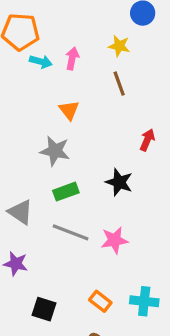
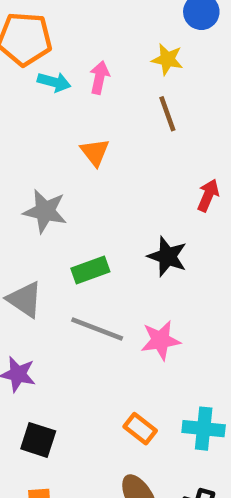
gray star: (55, 151) -> (45, 211), moved
black square: (44, 309) -> (38, 440), moved

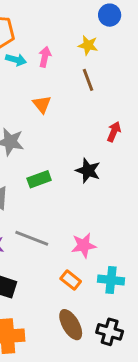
gray line: (97, 329) -> (32, 238), moved
pink star: (161, 340) -> (84, 245), moved

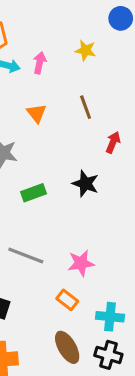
blue circle: (110, 15) -> (121, 18), moved
brown line: (88, 80) -> (86, 107), moved
cyan cross: (111, 280) -> (110, 317), moved

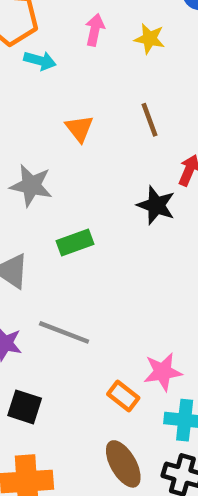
pink arrow: (40, 63) -> (95, 30), moved
black star: (86, 184) -> (156, 205), moved
pink star: (81, 263) -> (163, 372), moved

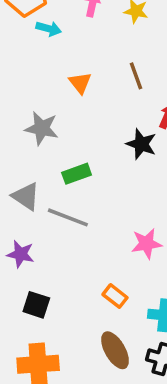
gray line: (64, 332) -> (68, 217), moved
pink star: (163, 372) -> (146, 244), moved

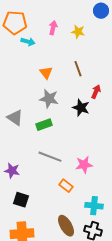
gray star: (42, 128) -> (49, 99), moved
gray triangle: (26, 196) -> (15, 118), moved
gray line: (68, 217) -> (50, 157), moved
orange rectangle: (115, 296) -> (66, 186), moved

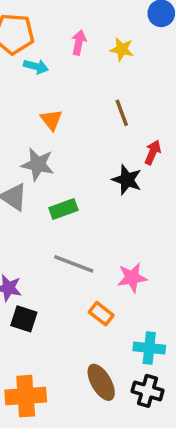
orange triangle: (46, 73) -> (51, 120), moved
gray star: (49, 99) -> (38, 164), moved
black square: (21, 200) -> (24, 319), moved

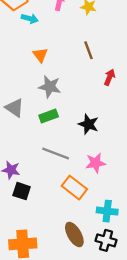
gray star: (38, 164) -> (50, 87), moved
black star: (127, 180) -> (88, 124), moved
orange rectangle: (101, 314) -> (74, 188), size x1.5

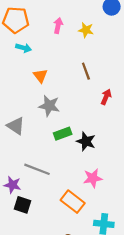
cyan arrow: (30, 19) -> (24, 48), moved
green rectangle: (49, 116) -> (63, 134), moved
gray line: (56, 154) -> (37, 169), moved

